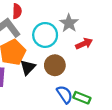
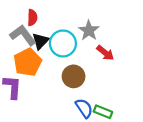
red arrow: (84, 44) -> (105, 53), turned 63
black triangle: (28, 67) -> (41, 41), moved

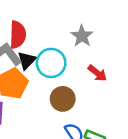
red semicircle: (32, 18) -> (18, 35), size x1.5
gray star: (89, 31) -> (82, 36), moved

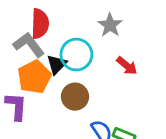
black triangle: (27, 60) -> (57, 64), moved
brown circle: (63, 99) -> (75, 97), moved

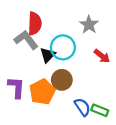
orange pentagon: (34, 77) -> (42, 92), moved

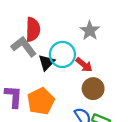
red arrow: (102, 56) -> (84, 65), moved
brown circle: (62, 80) -> (93, 89), moved

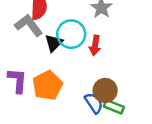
red arrow: (84, 65) -> (95, 45), turned 60
brown circle: (93, 89) -> (105, 90), moved

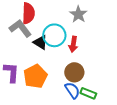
black triangle: (54, 43) -> (40, 42), turned -42
brown circle: (105, 90) -> (74, 72), moved

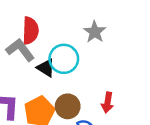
red arrow: (73, 44) -> (107, 102), moved
brown circle: (74, 72) -> (68, 106), moved

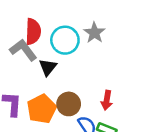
cyan circle: (64, 59) -> (65, 40), moved
black triangle: (46, 68) -> (48, 67), turned 36

